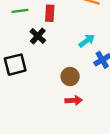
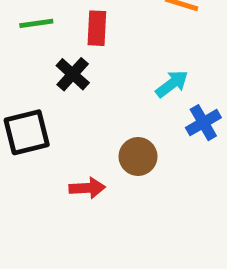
red arrow: (74, 100) -> (87, 188), moved

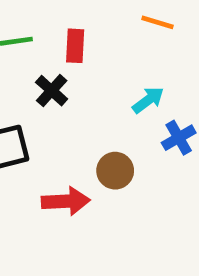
red arrow: (87, 188) -> (66, 201), size x1.4

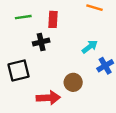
black cross: (52, 91) -> (41, 42), turned 35

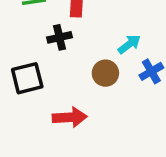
brown circle: (73, 82) -> (105, 73), moved

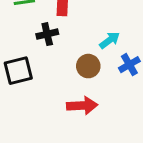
red arrow: (70, 117) -> (82, 106), moved

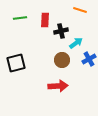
black cross: (47, 34) -> (61, 31), moved

